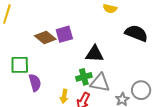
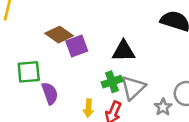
purple square: (64, 34) -> (77, 46), moved
gray triangle: (100, 83) -> (133, 88), turned -50

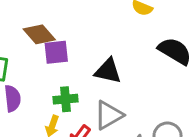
green cross: (112, 82) -> (66, 99), moved

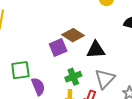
brown diamond: (39, 34) -> (73, 35), moved

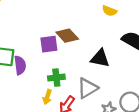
black triangle: (96, 50) -> (100, 58), moved
purple semicircle: (38, 86) -> (20, 65), moved

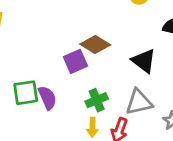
black triangle: (100, 58) -> (144, 61), turned 42
gray triangle: (87, 88) -> (139, 102), turned 35

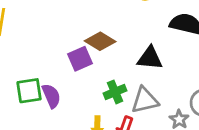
black triangle: (144, 61) -> (150, 58), turned -32
green cross: (97, 100) -> (115, 92), moved

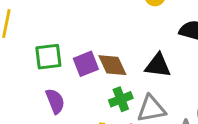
brown diamond: (100, 41) -> (112, 65), moved, turned 32
green square: (29, 91) -> (48, 57), moved

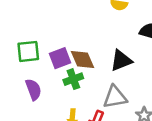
black triangle: (158, 66) -> (121, 60), turned -30
green cross: (121, 99) -> (73, 79), moved

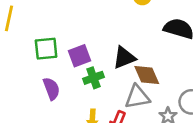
brown diamond: (82, 60) -> (147, 75), moved
black triangle: (121, 60) -> (124, 58), moved

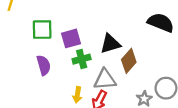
brown diamond: (147, 75) -> (129, 61), turned 60
gray triangle: (137, 97) -> (105, 80), moved

